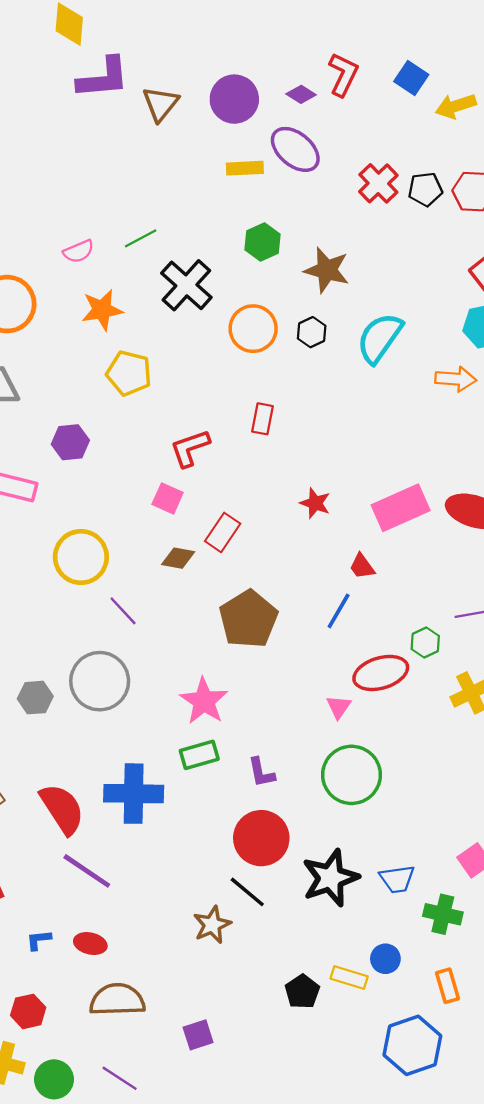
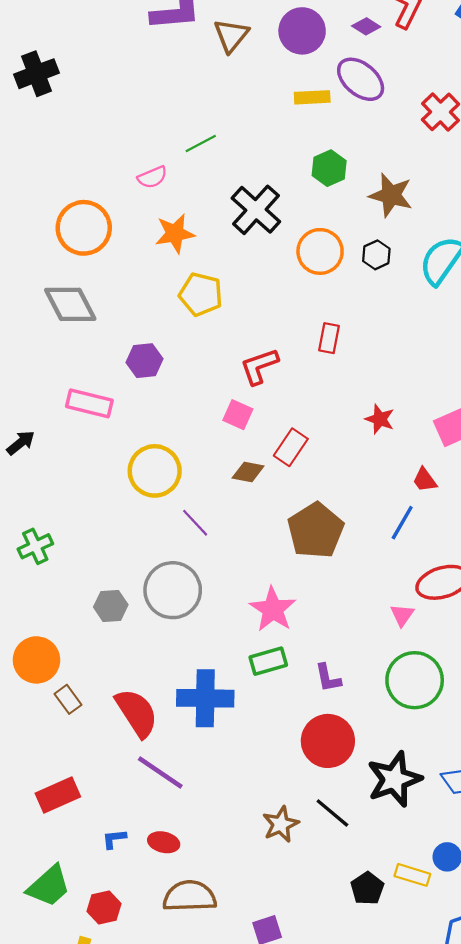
green line: (141, 238) -> (201, 143), moved
black line: (247, 892) -> (332, 813), moved

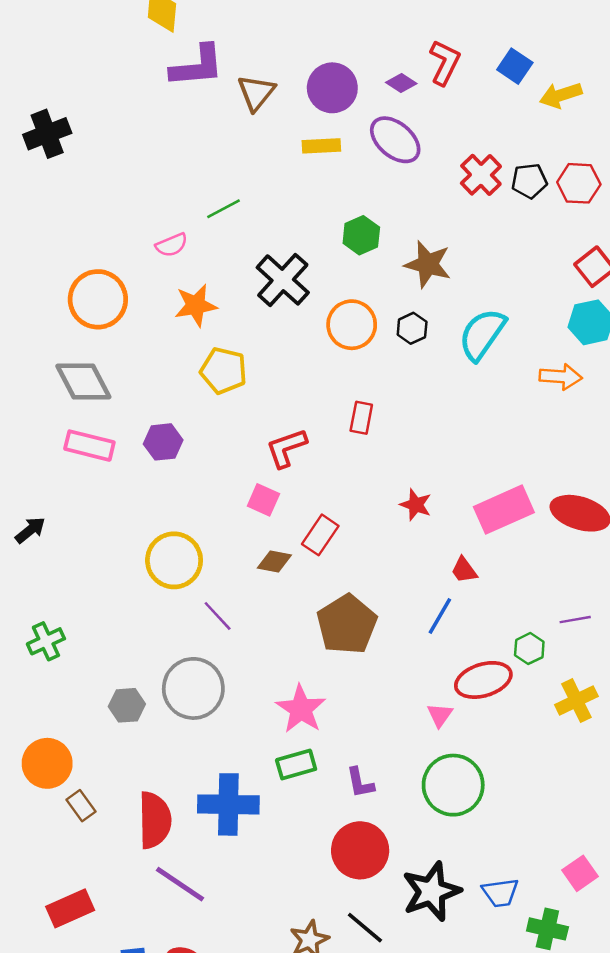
yellow rectangle: (312, 97) -> (321, 146), moved
pink rectangle: (89, 403) -> (89, 446), moved
red semicircle: (137, 713) -> (155, 820), turned 32

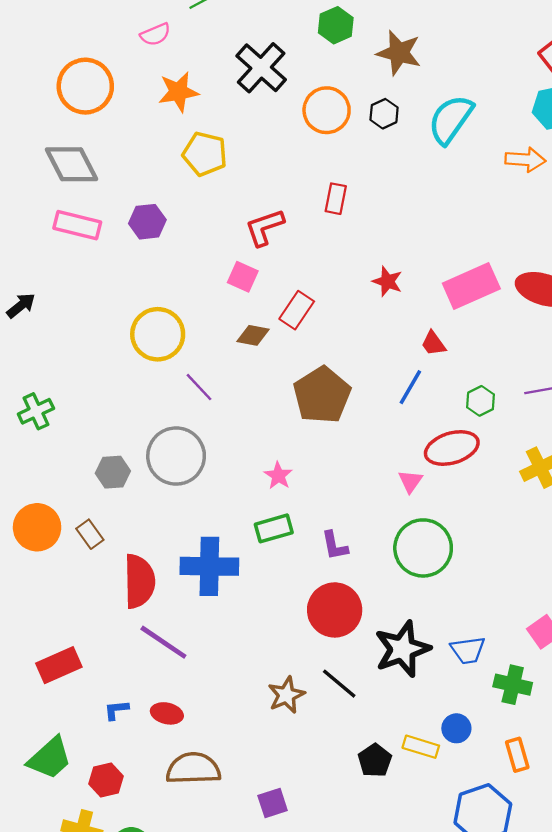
green hexagon: (529, 649) -> (481, 401), moved
pink star: (301, 709) -> (278, 476), size x0.6
brown rectangle: (81, 806) -> (90, 534), moved

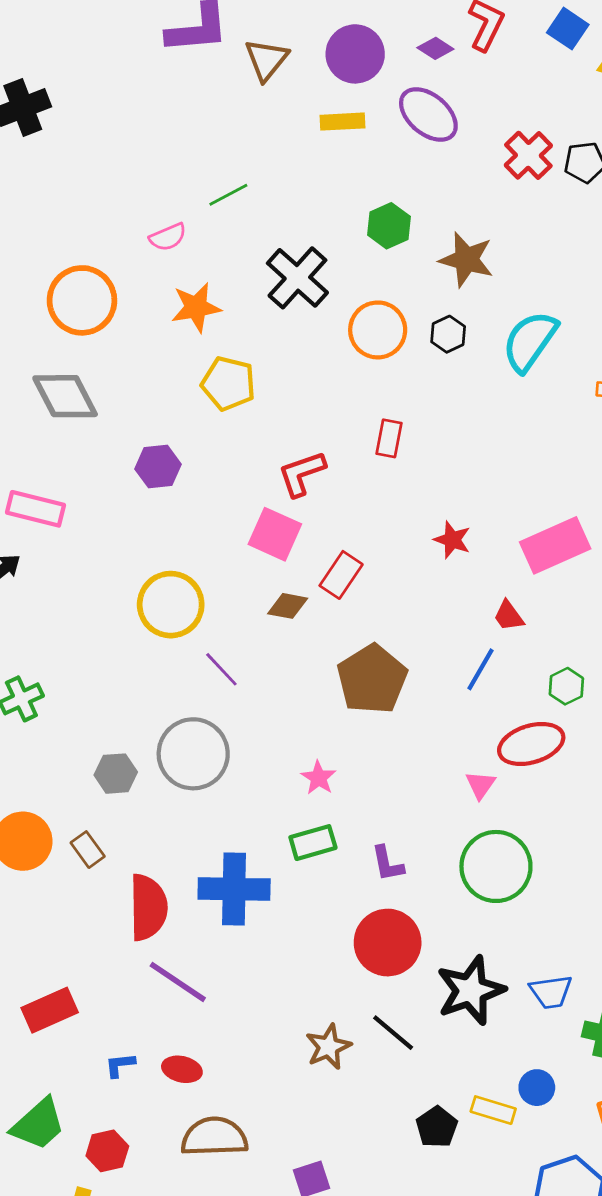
pink rectangle: (77, 225) -> (35, 509), moved
pink square: (243, 277) -> (275, 534), size x1.4

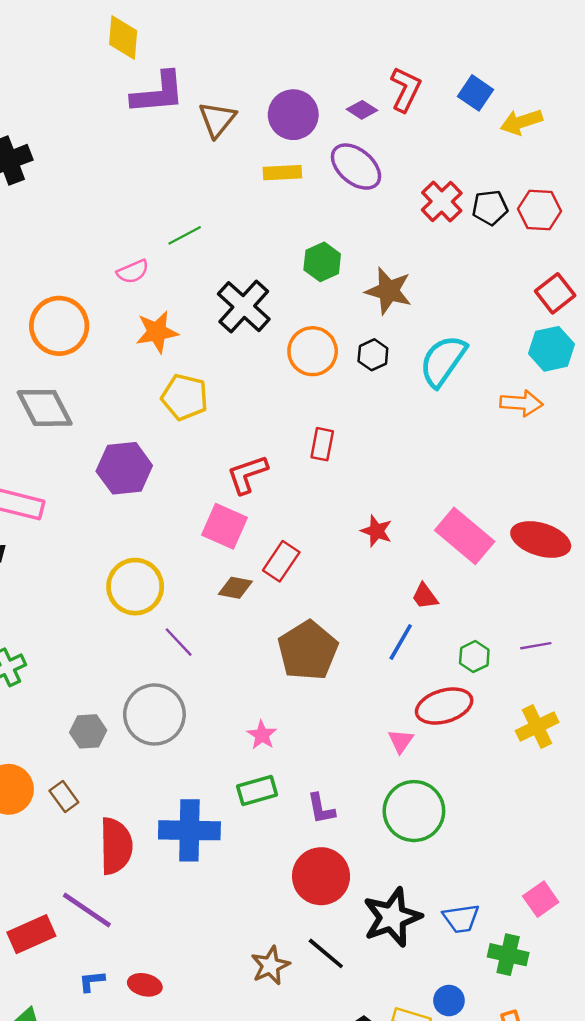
purple hexagon: (158, 467) -> (124, 468), size x1.4
pink rectangle: (555, 545) -> (465, 536), turned 64
purple line: (178, 982) -> (87, 910), moved

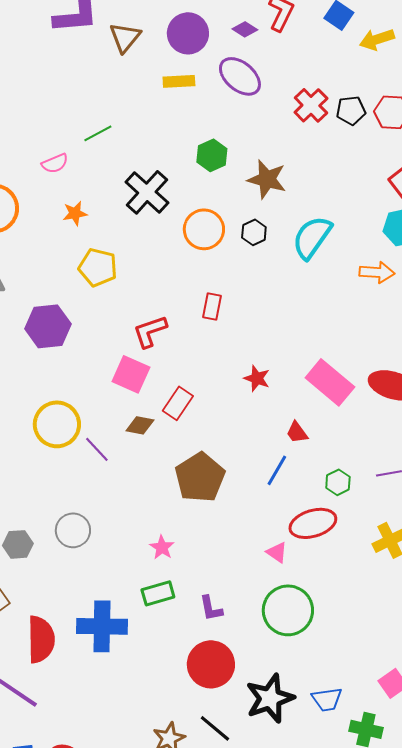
orange star: (157, 332) -> (75, 213), size x0.7
purple line: (179, 642) -> (97, 449), moved
gray circle: (154, 714) -> (73, 530), size x0.7
pink triangle: (401, 741) -> (277, 552), turned -30

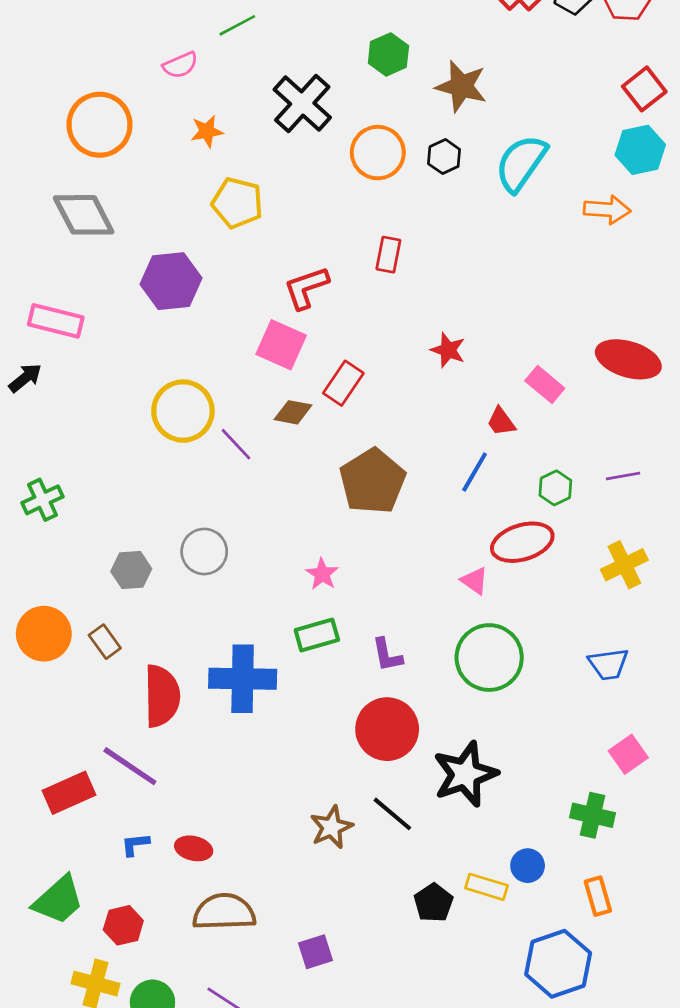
pink rectangle: (330, 382) -> (545, 385), moved, size x0.6
blue trapezoid: (327, 699) -> (608, 664), moved

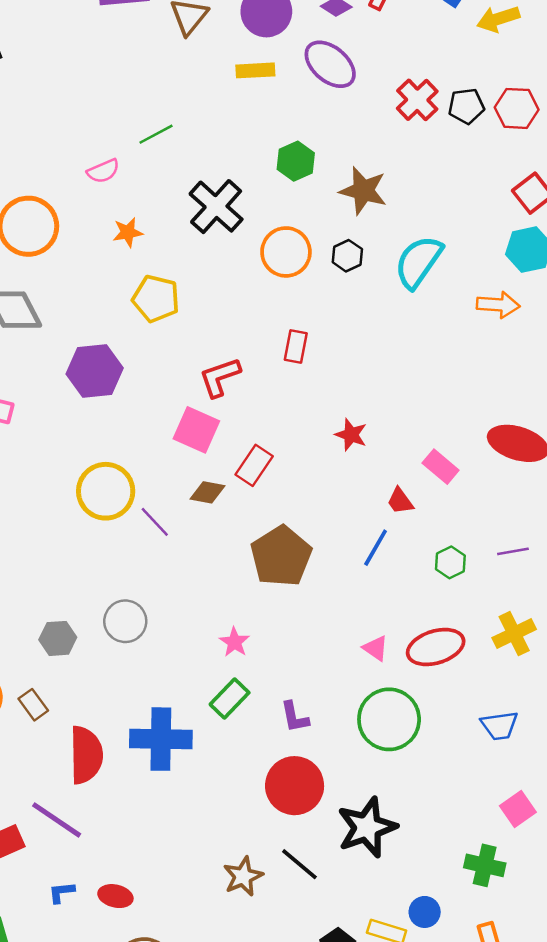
red ellipse: (522, 542) -> (436, 647), moved
green rectangle: (317, 635) -> (230, 699), turned -30

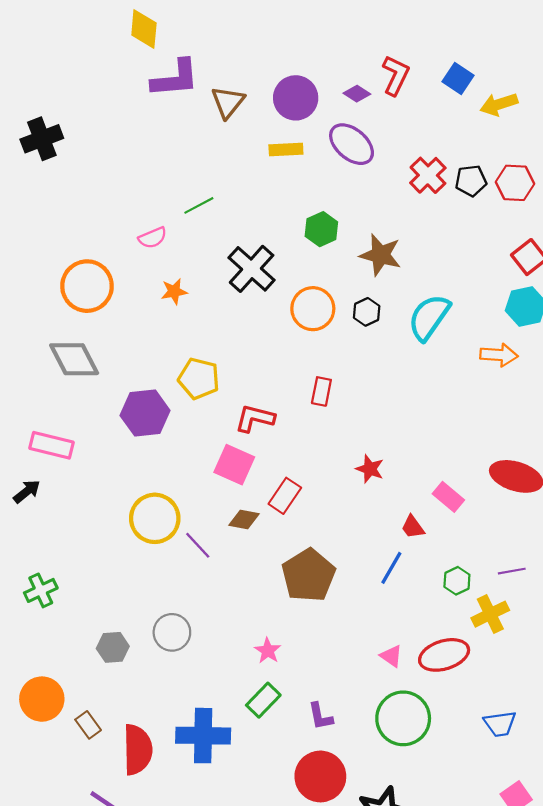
yellow pentagon: (156, 299) -> (199, 379), moved
red L-shape: (220, 377) -> (255, 418), turned 33
yellow cross: (514, 634) -> (490, 614), moved
brown rectangle: (33, 705) -> (88, 725), moved

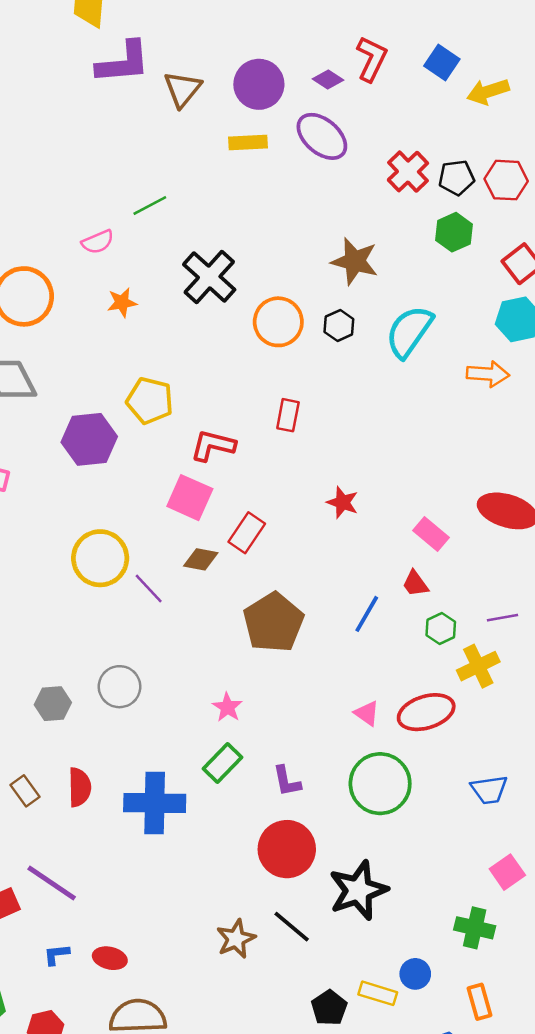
green hexagon: (321, 229) -> (454, 232), moved
red trapezoid: (413, 527) -> (415, 584), moved
red semicircle: (138, 750) -> (80, 787), moved, size x0.7

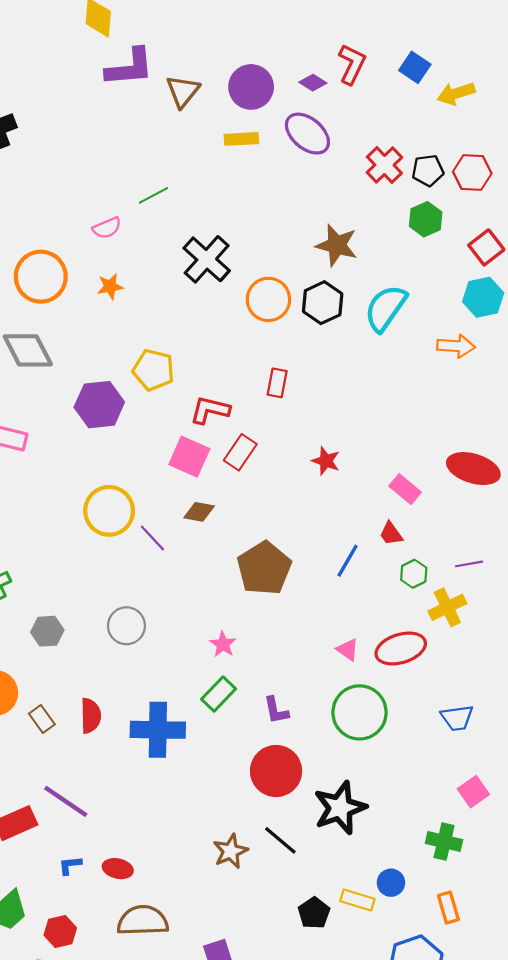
orange star: (122, 302) -> (110, 286), moved
black hexagon: (339, 325) -> (323, 303), size x1.5
red rectangle: (247, 533) -> (240, 452), moved
gray hexagon: (53, 704) -> (47, 631), moved

